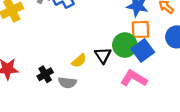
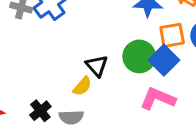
orange square: (140, 29) -> (172, 35), moved
black triangle: (103, 55) -> (97, 66), moved

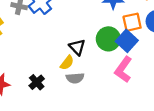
pink L-shape: (158, 99) -> (123, 70), turned -75
gray semicircle: (71, 117) -> (75, 78), moved

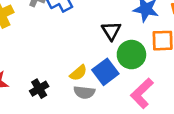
blue square: (127, 41) -> (105, 72), moved
black triangle: (77, 47) -> (111, 31), moved

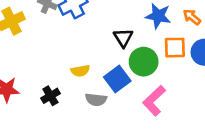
yellow semicircle: (78, 73) -> (80, 71), moved, turned 30

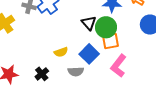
orange square: (175, 48) -> (111, 41), moved
green circle: (144, 62) -> (106, 27), moved

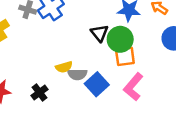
blue square: (89, 54) -> (97, 84), moved
gray semicircle: (76, 72) -> (77, 74), moved

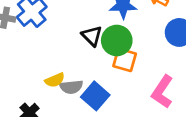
orange square: (125, 56) -> (125, 60), turned 30
pink L-shape: (133, 87) -> (162, 92), moved

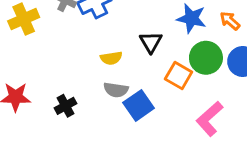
green circle: (117, 40) -> (206, 58), moved
yellow semicircle: (55, 80) -> (111, 58), moved

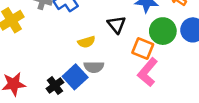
blue square: (139, 105) -> (75, 77), moved
pink L-shape: (210, 119) -> (148, 72), moved

